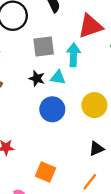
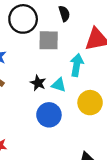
gray square: (44, 46) -> (49, 40), moved
yellow circle: (94, 105) -> (90, 103), moved

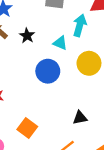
black star: (38, 83) -> (27, 36), moved

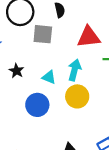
cyan arrow: (80, 25) -> (75, 70), moved

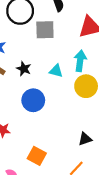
blue circle: (37, 105) -> (33, 100), moved

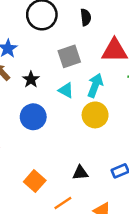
gray square: (45, 30) -> (69, 56), moved, turned -30
orange square: (37, 156) -> (35, 181), moved

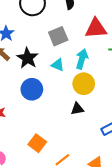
black star: (31, 79) -> (27, 58), size x1.5
black triangle: (80, 173) -> (77, 109), moved

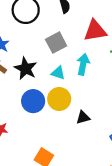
yellow circle: (84, 84) -> (59, 99), moved

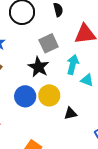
black star: (26, 69) -> (39, 67), moved
cyan triangle: (58, 73) -> (87, 80), moved

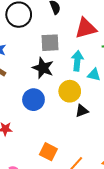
gray square: (49, 43) -> (50, 43), turned 30
yellow circle: (49, 95) -> (70, 91), moved

